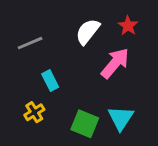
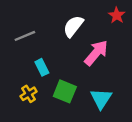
red star: (128, 26) -> (117, 15), moved
green square: (85, 124) -> (65, 91), moved

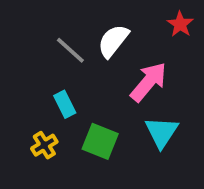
gray line: (25, 36) -> (70, 50), moved, turned 65
cyan triangle: (101, 99) -> (162, 132), moved

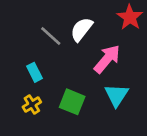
red star: (180, 24) -> (130, 17), size x1.4
cyan rectangle: (65, 104) -> (35, 72), moved

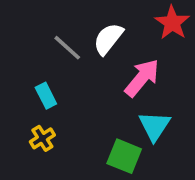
green square: (72, 102) -> (124, 156), moved

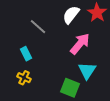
white semicircle: (108, 39) -> (71, 15), moved
yellow cross: (42, 138) -> (24, 78), turned -32

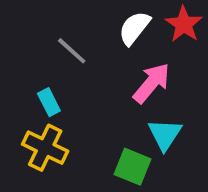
yellow cross: (24, 78) -> (45, 148), size x1.6

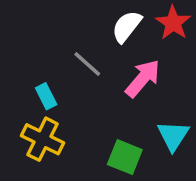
gray line: (72, 51) -> (87, 64), moved
cyan triangle: (165, 134) -> (173, 136), moved

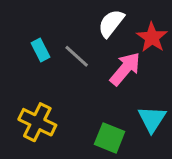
red star: (173, 23) -> (152, 37), moved
cyan rectangle: (46, 96) -> (40, 50), moved

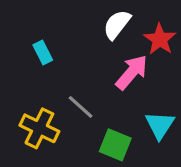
gray line: (77, 56) -> (81, 107), moved

